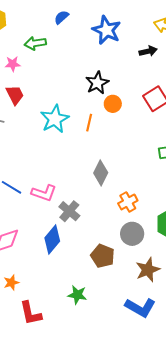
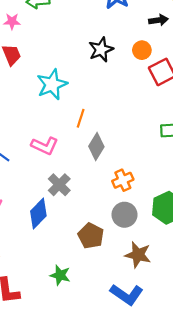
orange circle: (113, 104) -> (142, 50), moved
orange line: (89, 123) -> (81, 118), moved
pink L-shape: (44, 193) -> (45, 146), moved
brown star: (148, 270) -> (138, 255), turned 30

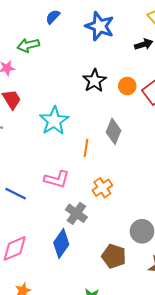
orange circle: (142, 50) -> (127, 86), moved
gray diamond: (96, 146) -> (113, 131), moved
orange cross: (123, 180) -> (102, 188), moved

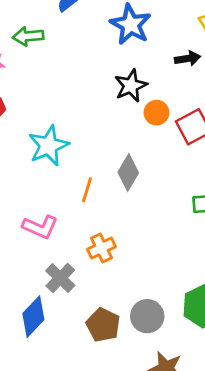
black star: (94, 81) -> (131, 86), moved
brown pentagon: (114, 256) -> (103, 325), moved

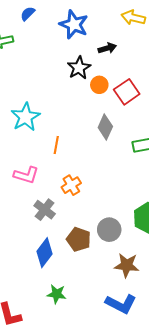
black arrow: (188, 58) -> (107, 48), moved
gray diamond: (128, 173) -> (105, 127), moved
blue diamond: (33, 317) -> (44, 253), moved

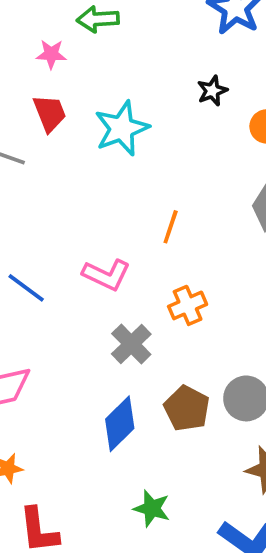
black star: (79, 68) -> (212, 91), moved, size x0.7
cyan star: (26, 117) -> (122, 128), moved
green star: (57, 294) -> (152, 508), moved

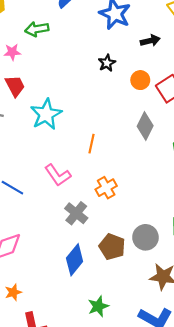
cyan star: (122, 128) -> (46, 114), moved
pink L-shape: (106, 275) -> (58, 175), turned 36
green star: (152, 508) -> (98, 306), turned -30

